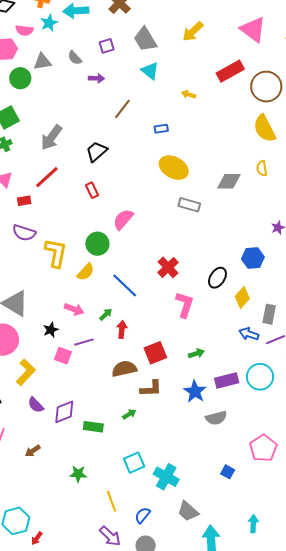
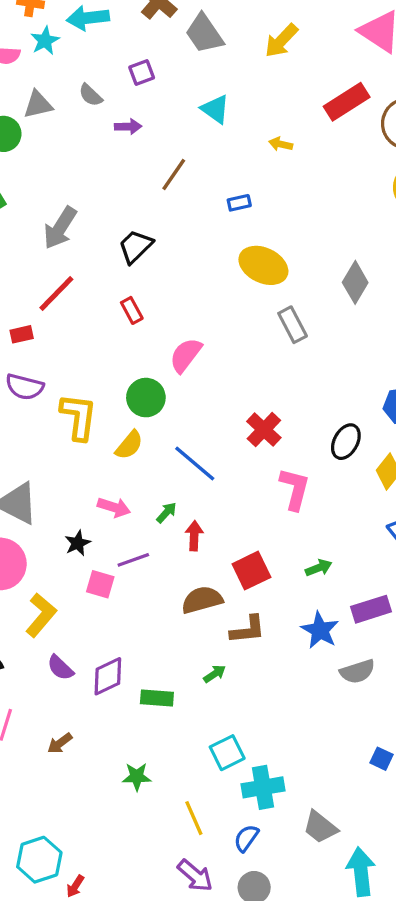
gray trapezoid: (145, 39) -> (204, 34), moved
gray diamond: (229, 181) -> (355, 282), turned -55
gray rectangle: (189, 205) -> (293, 325), turned 50
cyan cross: (166, 477) -> (263, 787), moved, turned -35

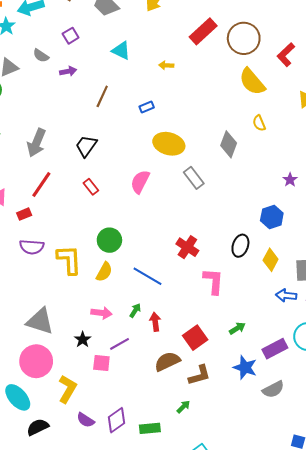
pink semicircle: (186, 355) -> (140, 182), moved

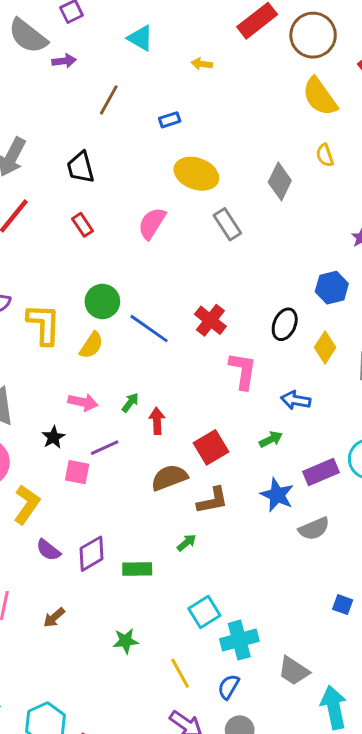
gray semicircle: (41, 56) -> (28, 36), size x1.8
black trapezoid: (86, 146) -> (81, 167), turned -55
blue line: (148, 276) -> (149, 329), moved
blue arrow: (286, 295) -> (296, 400), moved

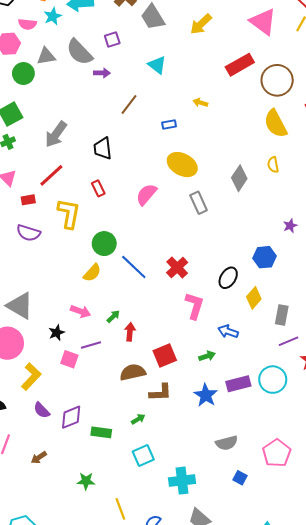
yellow arrow: (202, 64) -> (200, 103), moved
yellow L-shape: (44, 324) -> (69, 214), moved
gray semicircle: (314, 529) -> (227, 443), moved
cyan square: (204, 612) -> (143, 456), moved
cyan cross: (239, 640) -> (182, 481), moved

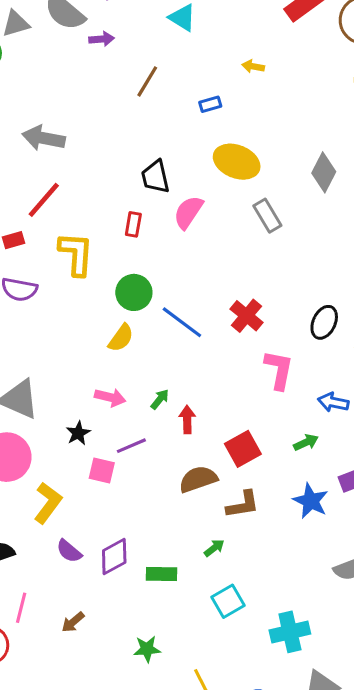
gray arrow: (56, 134) -> (44, 138), turned 72
black trapezoid: (103, 148) -> (155, 177), moved
red rectangle: (98, 188) -> (133, 224), moved, turned 42

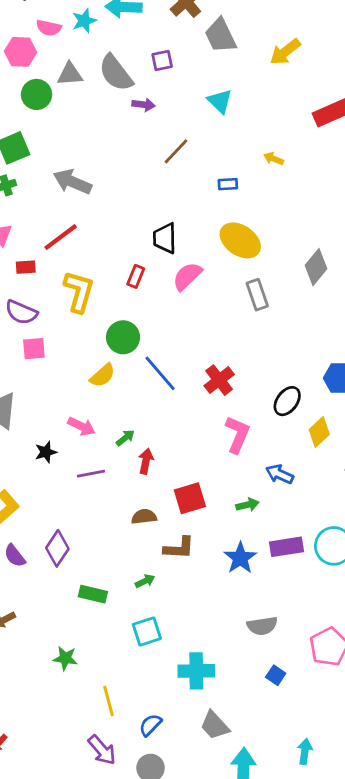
pink square: (102, 470) -> (34, 349), moved, turned -30
brown semicircle: (198, 479) -> (144, 517), size x0.7
purple diamond: (114, 556) -> (57, 548), moved, turned -40

